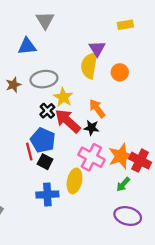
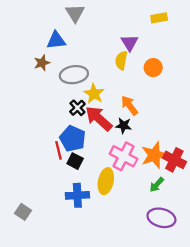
yellow semicircle: (89, 66) -> (121, 60), size x0.7
brown star: (13, 85) -> (42, 63), moved

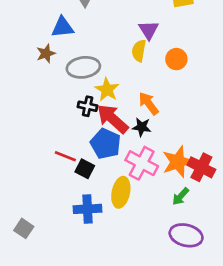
black cross: (77, 108) -> (88, 106), turned -35
blue pentagon: (73, 139) -> (106, 144), moved
red line: (59, 150) -> (65, 156), turned -54

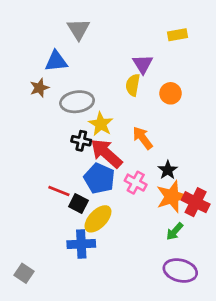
black star: (142, 127) -> (168, 170), moved, turned 30
pink cross: (142, 163) -> (136, 183), moved, size x0.7
yellow ellipse: (121, 192) -> (98, 219), moved, turned 32
gray square: (24, 228) -> (24, 273), moved

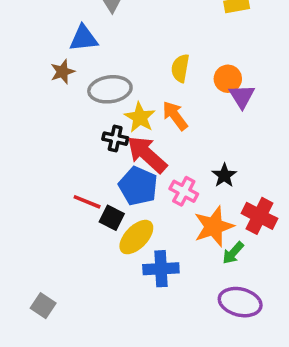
purple triangle: (143, 64) -> (242, 96), moved
orange arrow: (143, 138) -> (175, 116), moved
orange star: (172, 197) -> (214, 226), moved
blue cross: (81, 244) -> (161, 269), moved

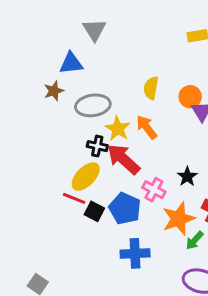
blue pentagon: (138, 186) -> (125, 208), moved
yellow ellipse: (136, 237) -> (86, 177), moved

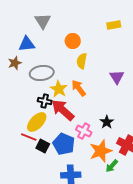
orange circle: (190, 97) -> (73, 41), moved

